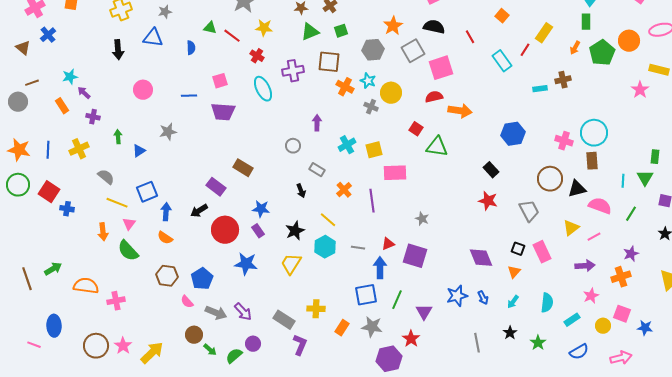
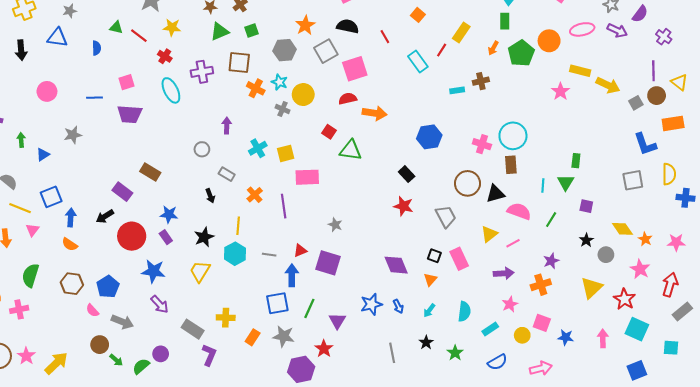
yellow line: (328, 220) -> (238, 226), turned 54
green semicircle: (128, 251) -> (30, 275), moved, turned 60
purple arrow: (243, 312) -> (160, 304), moved

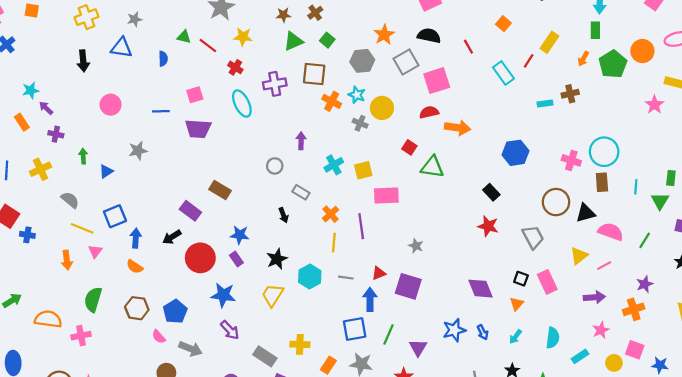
green square: (252, 30) -> (327, 40), turned -32
cyan line: (543, 185) -> (636, 187), moved
yellow line: (238, 226) -> (334, 243), moved

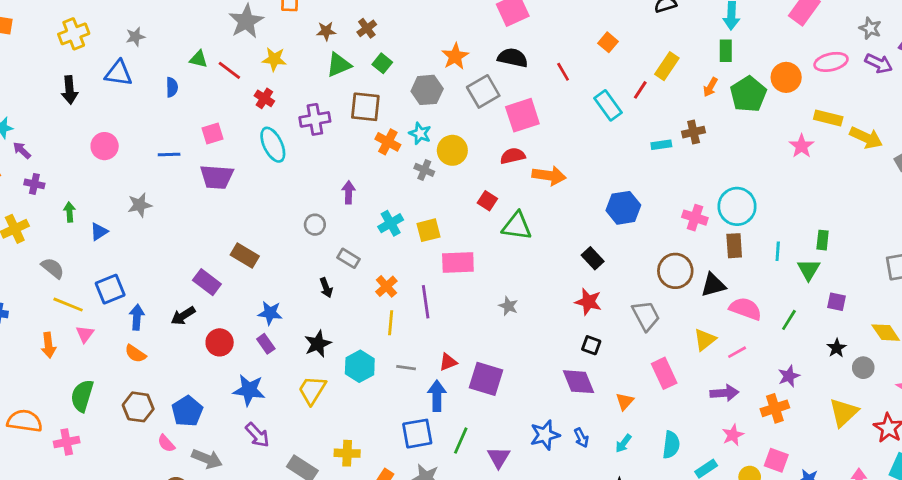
gray star: (416, 246) -> (508, 306), moved
red circle: (200, 258) -> (220, 342), size x0.7
black square: (521, 279) -> (591, 345), moved

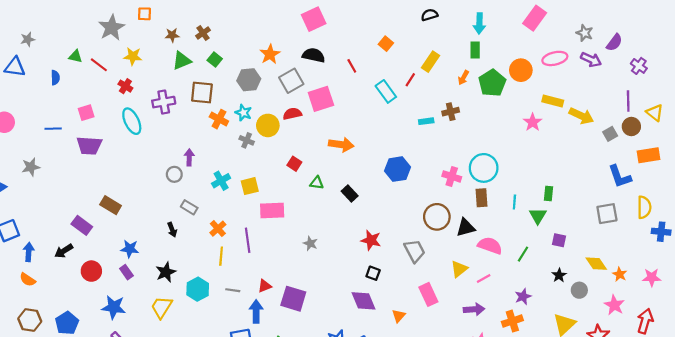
red semicircle: (513, 156) -> (292, 114), moved
gray circle: (315, 225) -> (174, 174), moved
green triangle: (517, 226) -> (317, 183), size x0.6
black rectangle: (593, 258) -> (350, 193), moved

